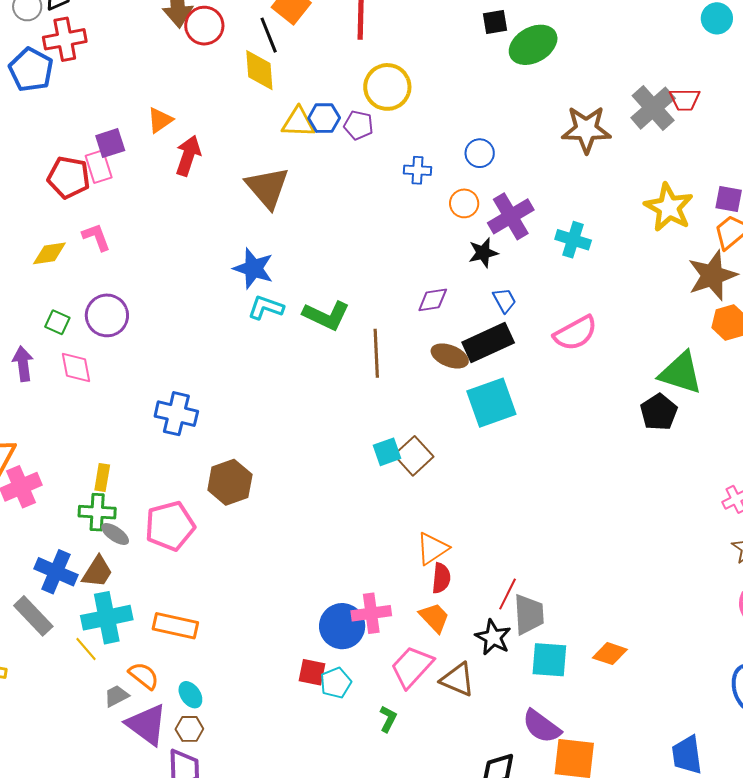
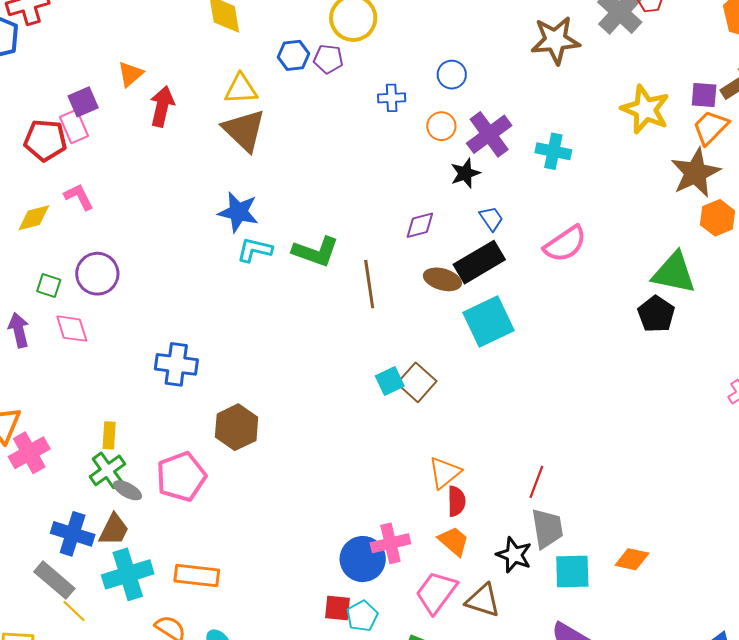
yellow triangle: (298, 122) -> (241, 89), moved
green cross: (97, 512) -> (107, 470), turned -33
red line: (508, 594) -> (536, 482), moved
yellow line: (86, 649) -> (74, 611), moved

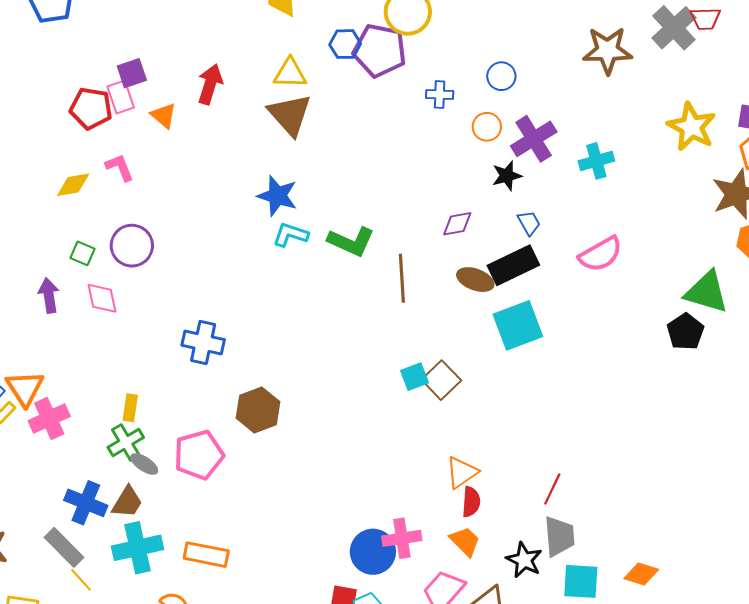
purple pentagon: (328, 59) -> (380, 51), size x1.8
orange triangle: (130, 74) -> (164, 116), moved, turned -44
cyan cross: (553, 151) -> (596, 161), turned -32

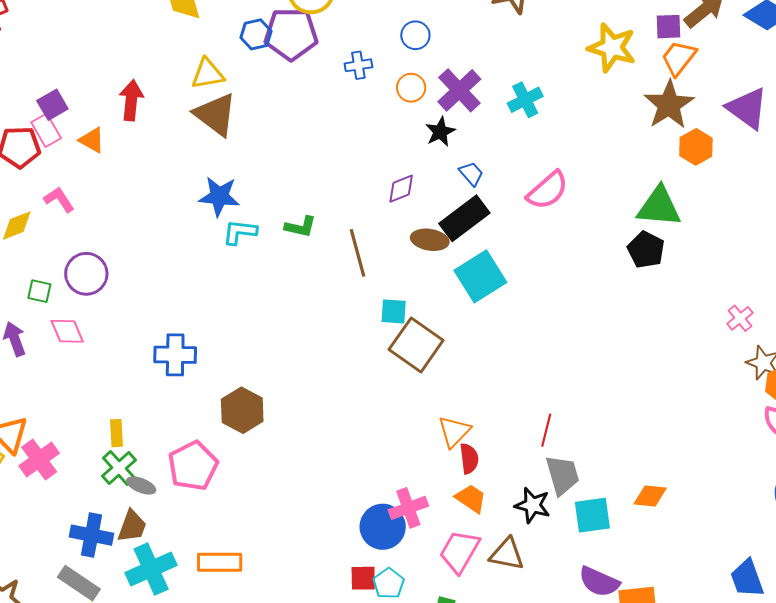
green L-shape: (351, 241) -> (301, 227), size x0.7
cyan square: (415, 377) -> (394, 311), moved, turned 36
brown square: (441, 380) -> (416, 345), size x1.4

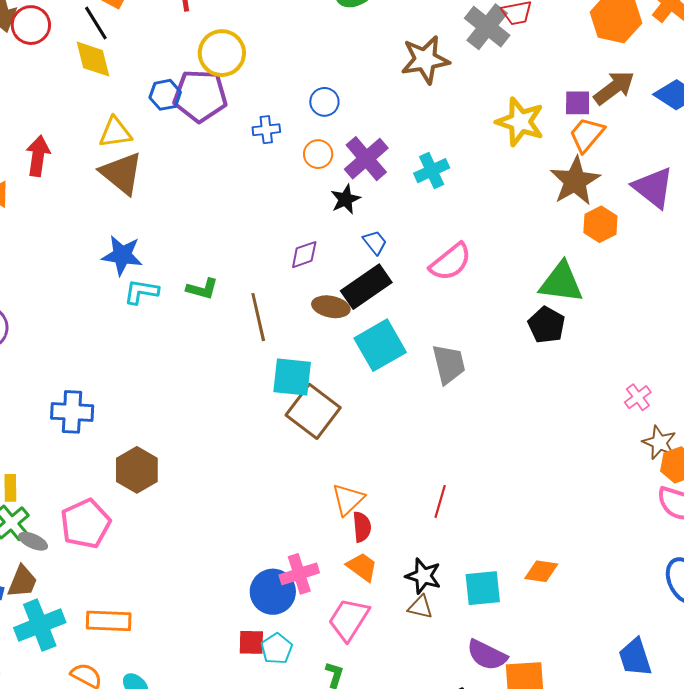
cyan square: (394, 311) -> (292, 377), size x1.5
gray trapezoid: (562, 475) -> (449, 364), moved
brown triangle: (507, 554) -> (420, 607), moved, size x0.7

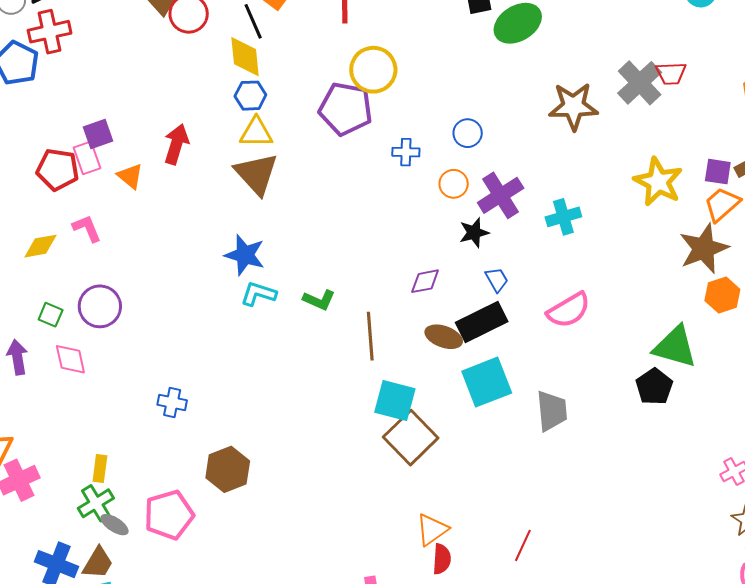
blue hexagon: (165, 95) -> (250, 96), moved
blue cross: (72, 412) -> (172, 402), size x0.7

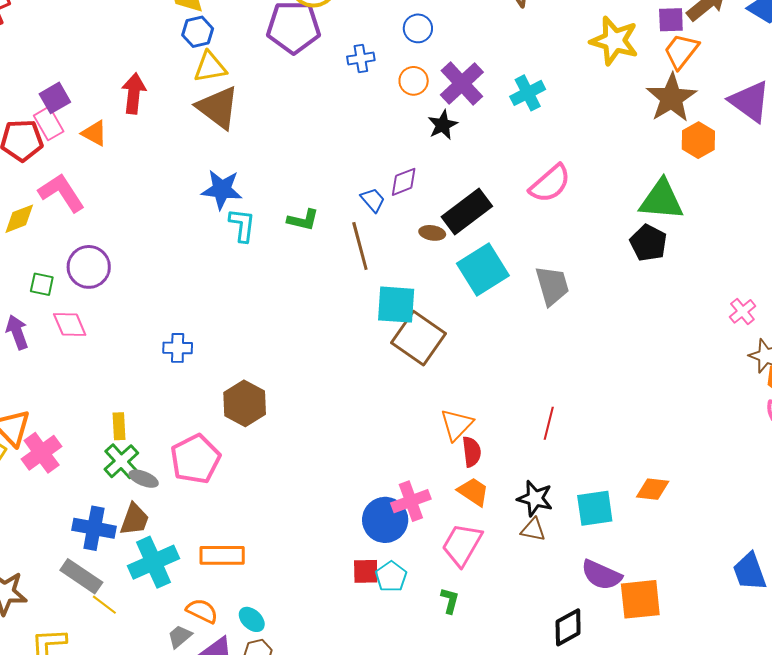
pink L-shape: (87, 228) -> (61, 193), size x1.5
blue trapezoid: (497, 280) -> (373, 200), moved
cyan L-shape: (258, 294) -> (242, 225), turned 90
brown ellipse: (444, 337) -> (432, 233), size x0.7

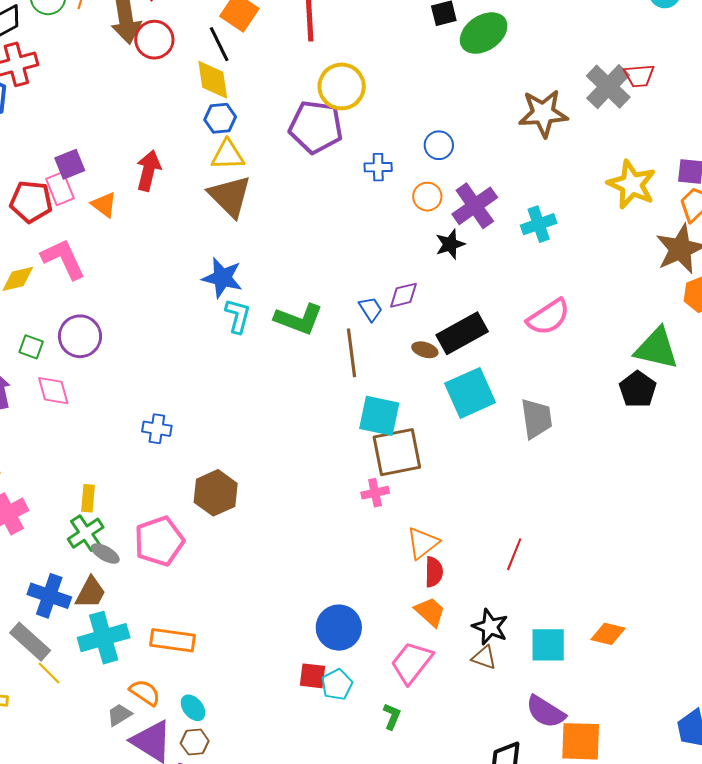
green L-shape: (303, 220) -> (299, 319), size x1.5
brown square: (419, 338) -> (397, 452), turned 36
pink cross: (411, 501) -> (375, 493), moved, size x0.7

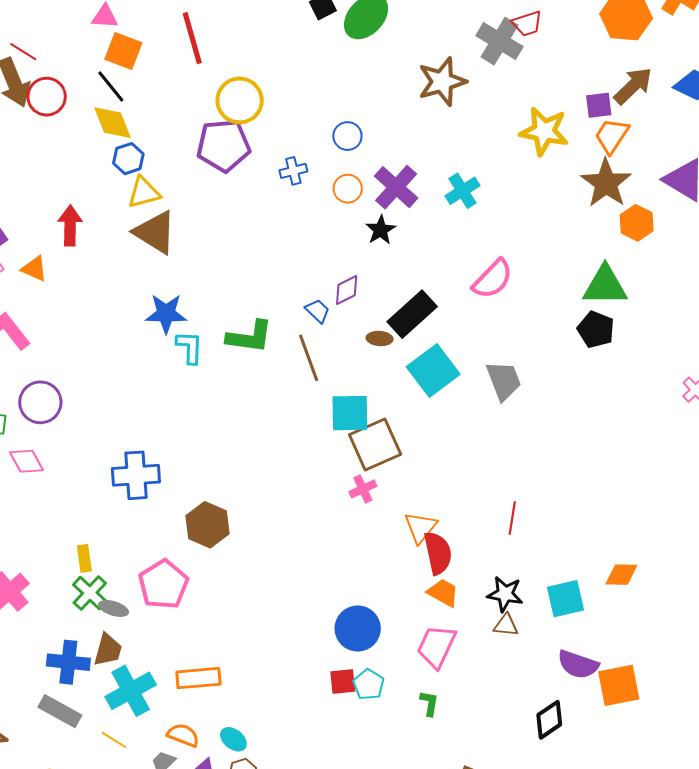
blue cross: (157, 429) -> (136, 475), size x1.6
red semicircle: (434, 572) -> (438, 553), size x1.4
yellow line: (49, 673) -> (114, 740), moved

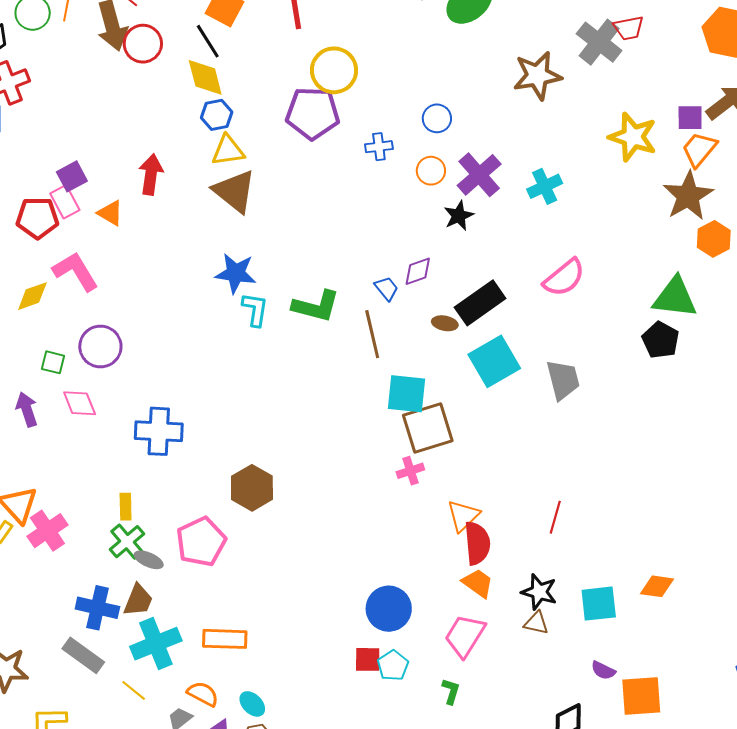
blue cross: (136, 475) -> (159, 431), moved
purple semicircle: (578, 664) -> (603, 670), size x0.6

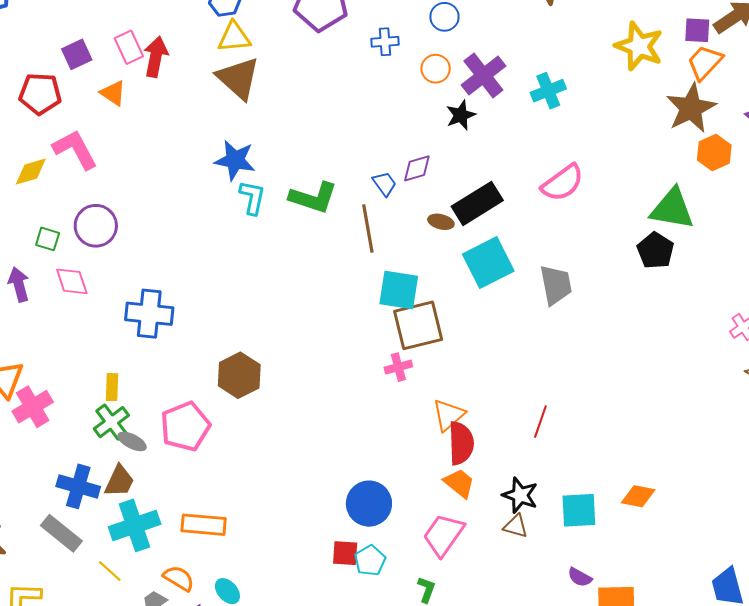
pink rectangle: (65, 202) -> (129, 47), moved

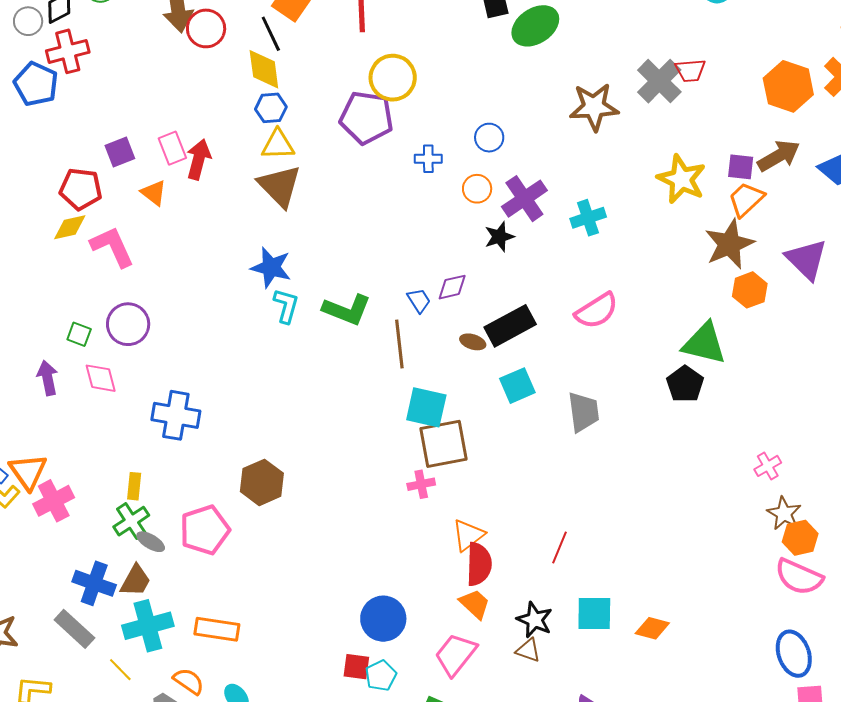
yellow diamond: (31, 172) -> (70, 227), moved
cyan square: (488, 263) -> (517, 386), size x0.7
cyan square: (579, 510) -> (594, 614), moved

